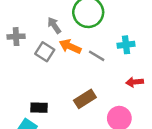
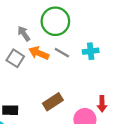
gray line: (97, 56) -> (62, 53), moved
red arrow: (135, 82) -> (102, 104), moved, turned -84

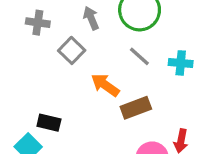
orange arrow: (39, 53) -> (105, 85), moved
brown rectangle: (53, 102) -> (136, 108), moved

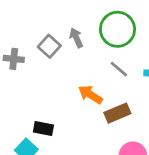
gray cross: (38, 23) -> (14, 59), moved
gray square: (72, 50) -> (49, 46), moved

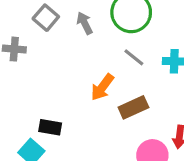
gray square: (49, 46) -> (46, 18), moved
orange arrow: (90, 95) -> (102, 87), turned -85

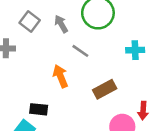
gray line: (134, 57) -> (80, 51), moved
orange arrow: (102, 87) -> (60, 76), moved, turned 125

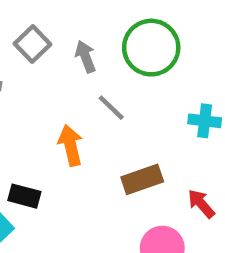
red arrow: (143, 111) -> (201, 204), moved, turned 126

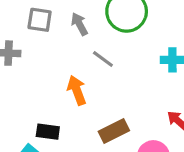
gray square: (32, 44) -> (40, 20), turned -30
brown rectangle: (142, 179) -> (114, 131), moved

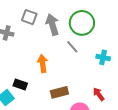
gray arrow: (79, 24) -> (52, 25), size x1.5
gray line: (103, 59) -> (72, 47), moved

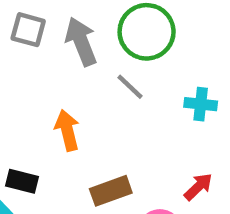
red arrow: (99, 94) -> (198, 187), turned 88

